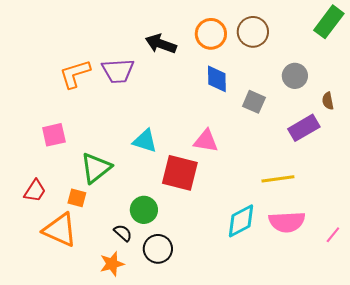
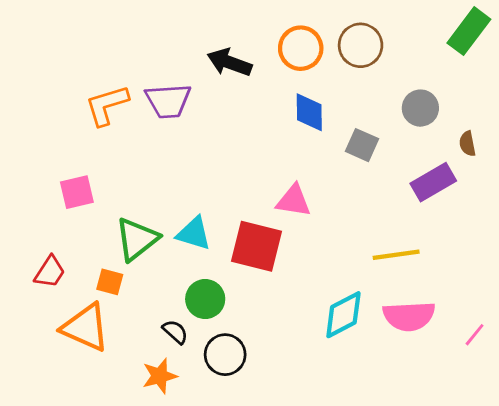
cyan triangle: (145, 141) -> (194, 233), moved

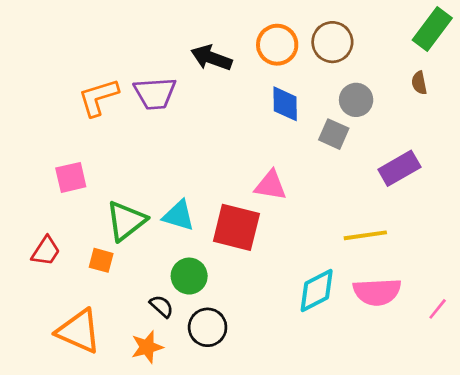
gray circle: (420, 108) -> (356, 100), moved
brown semicircle: (467, 144) -> (419, 83), moved
orange triangle: (85, 328) -> (79, 331), moved

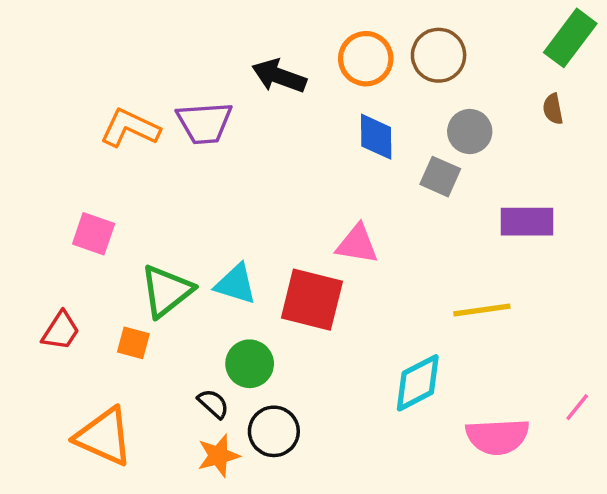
orange L-shape: (98, 97) -> (130, 128), turned 42
purple rectangle: (399, 168) -> (527, 222), turned 30
pink square: (71, 177) -> (94, 234), turned 32
pink semicircle: (377, 292) -> (497, 437), moved
orange star: (147, 347) -> (218, 456), moved

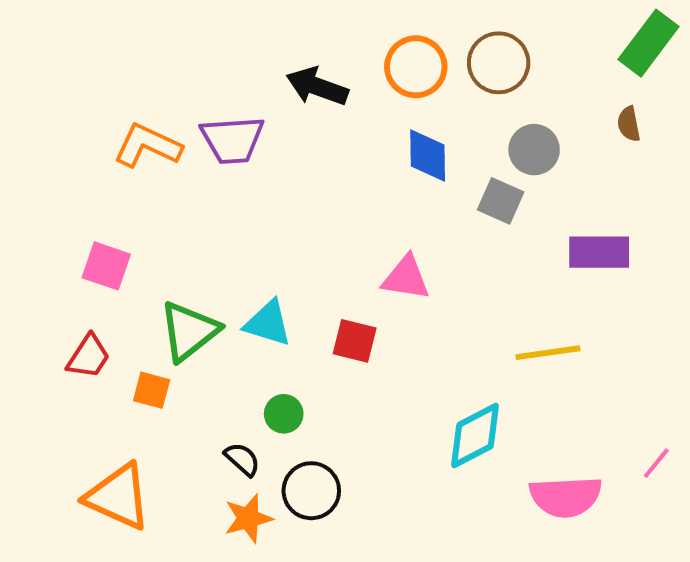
red square: (312, 300) -> (355, 341), size x0.6
red trapezoid: (61, 331) -> (88, 357), moved
green circle: (250, 364) -> (284, 414), size x0.7

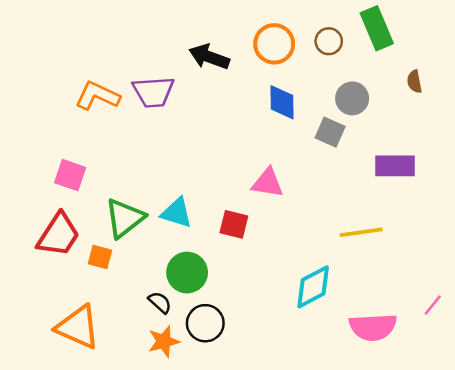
green rectangle: (648, 43) -> (377, 28), moved, turned -60
brown circle: (499, 63) -> (329, 41), size x0.7
red trapezoid: (88, 357) -> (58, 235), size x1.5
green circle: (284, 414) -> (187, 273), size x1.6

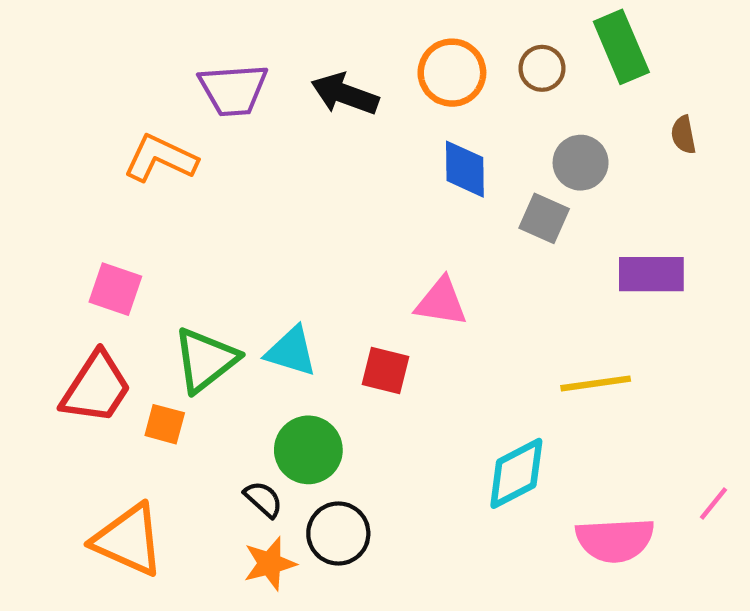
purple trapezoid: (153, 92) -> (233, 90), moved

